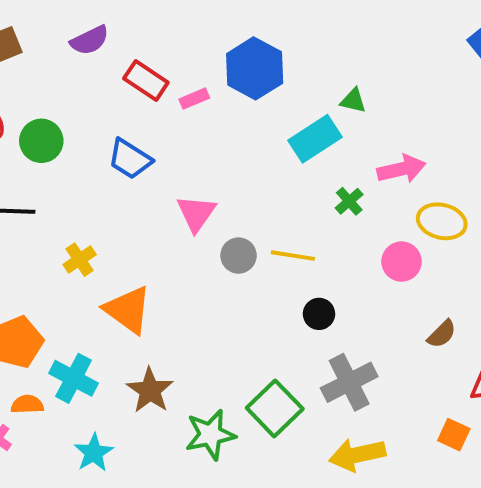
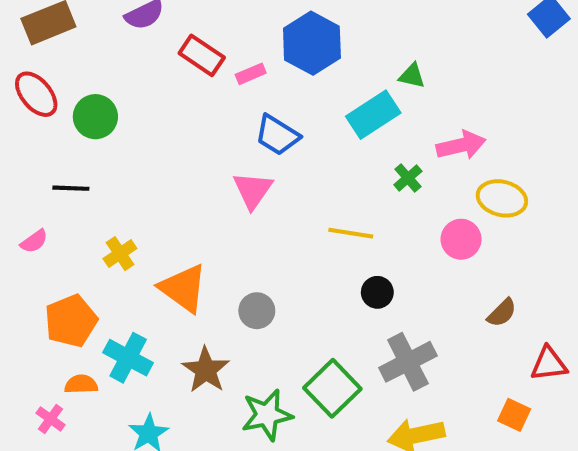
blue trapezoid: (130, 159) -> (277, 135), moved
gray circle: (239, 256) -> (257, 311), moved
yellow cross: (80, 260) -> (120, 254), moved

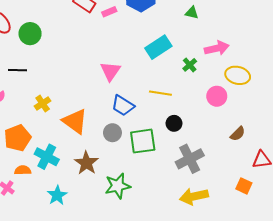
cyan rectangle: (373, 115) -> (158, 47), moved
blue trapezoid: (277, 135) -> (123, 106), moved
green square: (332, 388) -> (143, 141), moved, turned 36

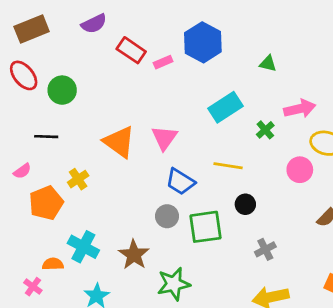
orange triangle: (75, 121) -> (119, 142), moved
orange pentagon: (18, 138) -> (46, 203), moved
gray cross: (190, 159) -> (265, 249), size x0.6

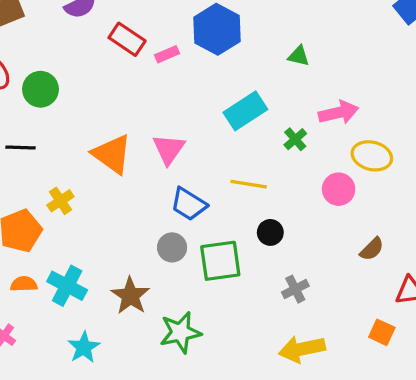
orange semicircle: (53, 264) -> (24, 284), moved

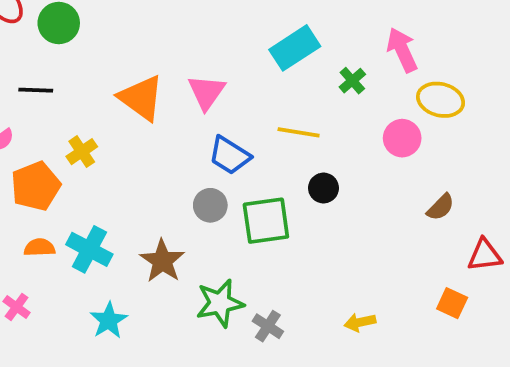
pink arrow: (339, 113) -> (402, 50), turned -102
gray cross: (295, 289) -> (268, 326), moved, turned -30
yellow arrow: (302, 349) -> (360, 322), size x0.6

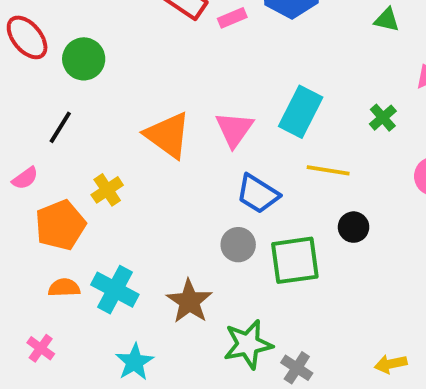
cyan rectangle: (295, 48) -> (301, 112), moved, turned -30
black line: (36, 90) -> (60, 127), turned -60

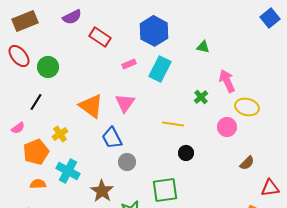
pink rectangle: (232, 18) -> (129, 64), moved
cyan rectangle: (301, 112) -> (160, 69), moved
blue trapezoid: (258, 194) -> (112, 138), moved, turned 30
green square: (295, 260) -> (165, 190), moved
cyan cross: (115, 290) -> (68, 171), moved

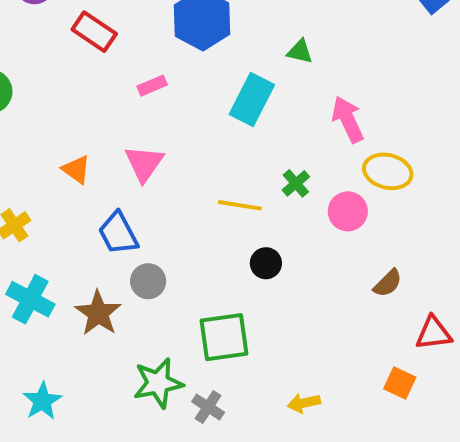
cyan rectangle: (160, 69) -> (252, 99), moved
green cross: (201, 97) -> (296, 183), moved
orange triangle: (91, 106) -> (76, 169), size x0.6
brown star: (102, 191) -> (98, 313), moved

